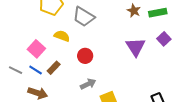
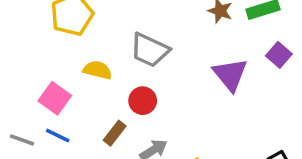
gray trapezoid: (84, 17) -> (150, 50), moved
brown rectangle: (54, 68) -> (115, 133), moved

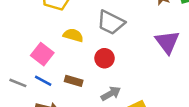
brown rectangle: (115, 133) -> (74, 81), moved, turned 66

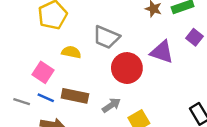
purple triangle: (167, 42) -> (162, 52), turned -30
red circle: (105, 58) -> (127, 68), moved, size x1.6
brown rectangle: (74, 81) -> (75, 96), size x1.5

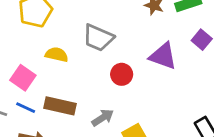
red circle: (127, 68) -> (122, 74), size x0.6

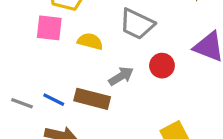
pink square: (23, 78) -> (49, 28), moved, turned -30
gray arrow: (103, 118) -> (121, 76), moved

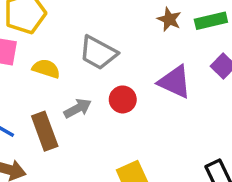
brown rectangle: (92, 99) -> (45, 131), turned 52

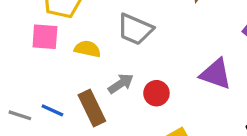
purple triangle: (175, 82) -> (216, 74), moved
red circle: (123, 99) -> (156, 93), moved

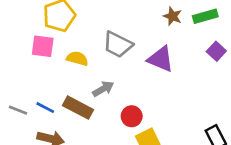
purple triangle: (216, 74) -> (161, 59), moved
red circle: (156, 93) -> (132, 116), moved
brown rectangle: (92, 108) -> (78, 108), turned -40

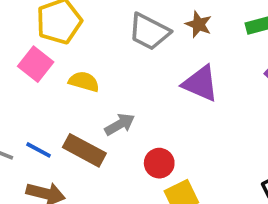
brown star: (173, 16) -> (199, 24), moved
gray trapezoid: (118, 44) -> (149, 32), moved
pink square: (43, 46) -> (36, 64), turned 30

